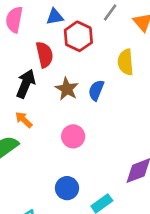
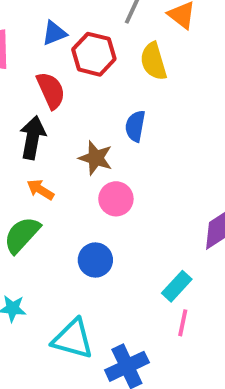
yellow semicircle: (126, 62) -> (153, 61), moved
brown star: (67, 89) -> (96, 158), moved
blue circle: (67, 188) -> (95, 260), moved

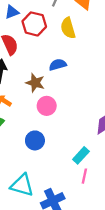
blue semicircle: (135, 126) -> (58, 65), turned 63

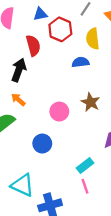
blue semicircle: (58, 65) -> (81, 62), moved
brown star: (35, 83) -> (90, 102), moved
pink line: (84, 176) -> (85, 186), turned -40

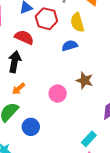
red semicircle: (33, 46) -> (24, 37), turned -42
orange arrow: (18, 100) -> (19, 89), turned -72
blue circle: (42, 144) -> (31, 127), moved

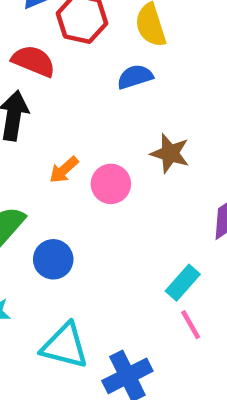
orange arrow: (19, 89) -> (64, 170), moved

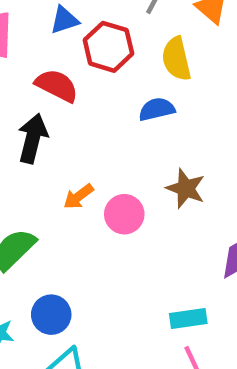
blue circle: (53, 259) -> (51, 315), moved
cyan rectangle: (183, 283) -> (188, 318), turned 36

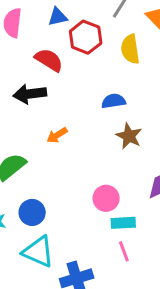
blue semicircle: (157, 109) -> (114, 101), moved
black arrow: (33, 138) -> (30, 94), turned -116
pink circle: (124, 214) -> (106, 198), moved

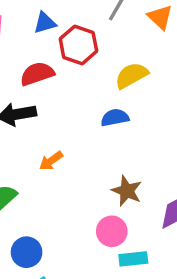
yellow semicircle: (130, 49) -> (131, 75), moved, turned 72
red semicircle: (49, 60) -> (37, 74), turned -48
brown star: (129, 136) -> (127, 191), moved

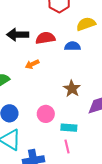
red semicircle: (37, 74) -> (45, 38), moved
pink circle: (112, 231) -> (46, 114), moved

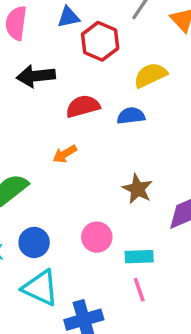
black arrow: (18, 35) -> (36, 76), moved

